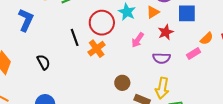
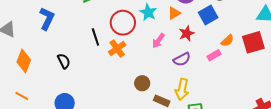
blue square: (187, 13) -> (208, 15), turned -30
purple semicircle: (162, 58) -> (182, 59), turned -30

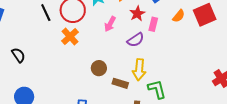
black line: (95, 37) -> (46, 13), moved
pink rectangle: (214, 55) -> (153, 24), moved, turned -40

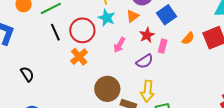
brown circle: (99, 68) -> (107, 89), size x1.6

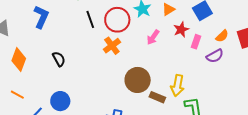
purple semicircle: (145, 61) -> (215, 56), moved

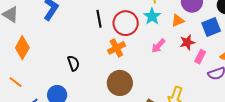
black semicircle: (59, 59) -> (73, 63), moved
brown circle: (138, 80) -> (120, 83), moved

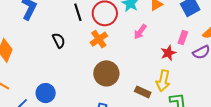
red star: (187, 42) -> (168, 53), moved
black semicircle: (73, 63) -> (59, 41), moved

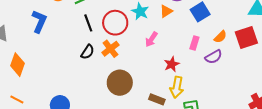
black semicircle: (59, 41) -> (87, 52), moved, turned 63
red star: (168, 53) -> (172, 64), moved

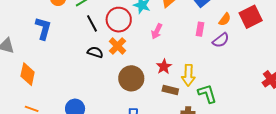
black semicircle: (87, 52) -> (95, 52), turned -98
red star: (172, 64) -> (164, 67), moved

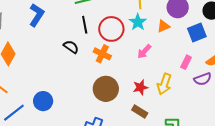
orange cross: (118, 46) -> (102, 54), turned -36
black semicircle: (95, 52) -> (71, 47), moved
yellow arrow: (188, 75) -> (164, 84), moved

